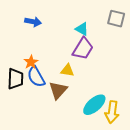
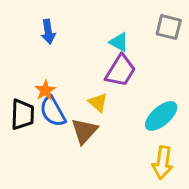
blue arrow: (33, 22) -> (48, 32), turned 70
yellow triangle: (67, 70) -> (98, 102), turned 32
cyan ellipse: (94, 105) -> (161, 116), moved

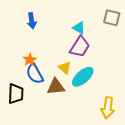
black trapezoid: (23, 114) -> (16, 94), moved
cyan ellipse: (161, 116) -> (83, 77), moved
brown triangle: (84, 131) -> (56, 87), turned 42

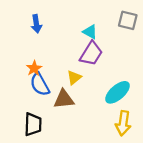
yellow triangle: (65, 68) -> (74, 77), turned 40
cyan ellipse: (83, 77) -> (117, 92), moved
black trapezoid: (16, 94) -> (33, 124), moved

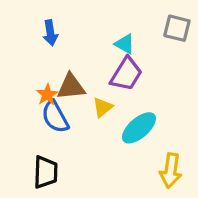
cyan ellipse: (117, 92) -> (139, 128), moved
brown triangle: (64, 99) -> (71, 87), moved

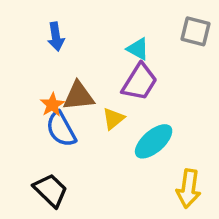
black trapezoid: (46, 172) -> (51, 190), turned -48

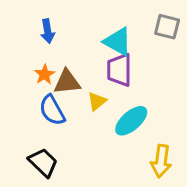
cyan triangle: (138, 49) -> (118, 42), size x1.5
purple trapezoid: (140, 82) -> (119, 70), turned 148
orange star: (52, 105) -> (45, 74), moved

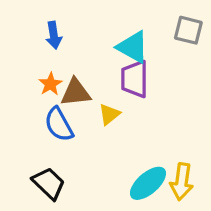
cyan ellipse: (131, 121) -> (148, 183), moved

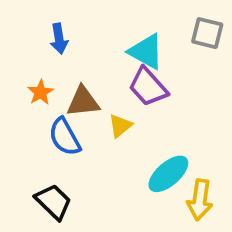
purple trapezoid: (135, 79) -> (148, 87), turned -42
orange star: (50, 84) -> (40, 92), moved
cyan ellipse: (148, 183) -> (168, 174), moved

